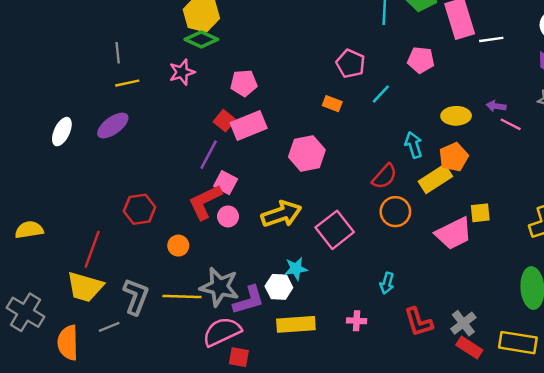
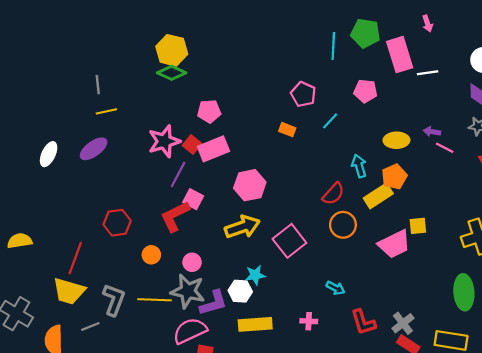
pink star: (182, 72) -> (164, 141), moved, size x1.4
pink hexagon: (307, 153) -> (250, 185), moved
pink circle: (228, 216) -> (192, 262), moved
cyan arrow: (387, 283) -> (335, 288), turned -78

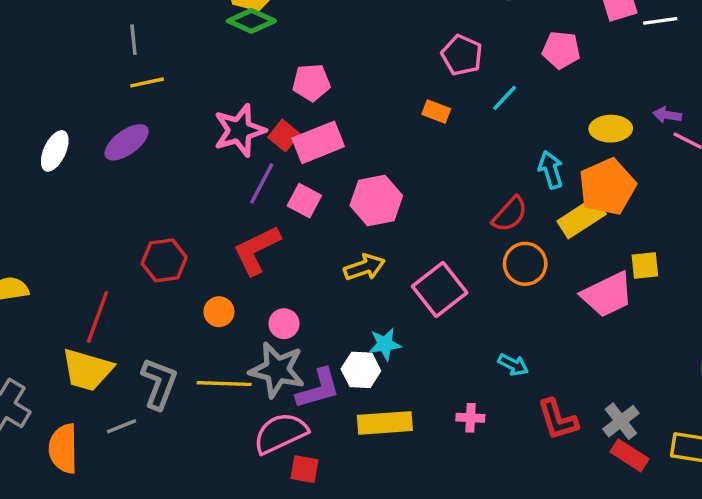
orange pentagon: (394, 177) -> (607, 187), size x1.4
pink square: (193, 199) -> (304, 201), moved
yellow arrow: (242, 227) -> (364, 267), size x0.7

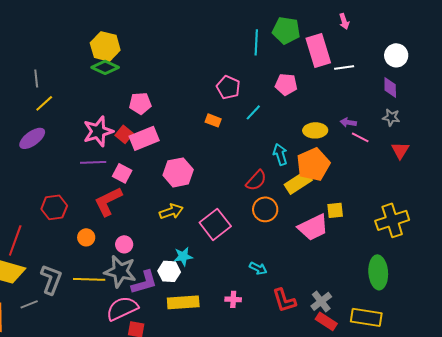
yellow line: (147, 82) -> (44, 103), turned -30
purple line: (262, 183) -> (93, 162), moved, turned 60
pink square: (304, 201) -> (122, 173), moved

